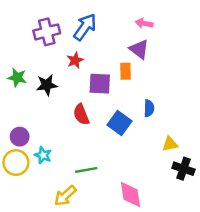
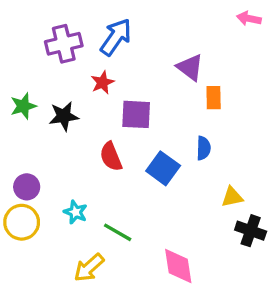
pink arrow: (144, 23) -> (249, 19), moved
orange rectangle: (126, 71) -> (214, 98), moved
green star: (17, 78) -> (23, 106), turned -30
cyan star: (43, 155) -> (76, 212), moved
green line: (86, 170) -> (118, 232), turned 40

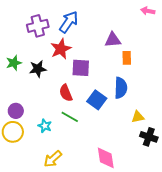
purple triangle: (190, 67) -> (113, 40), turned -42
red star: (102, 82) -> (61, 49), size x1.5
blue semicircle: (203, 148) -> (121, 88), size x1.5
green line: (118, 232) -> (70, 117), moved

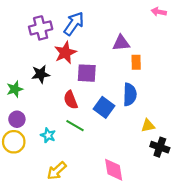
green star: (14, 63) -> (15, 89), moved

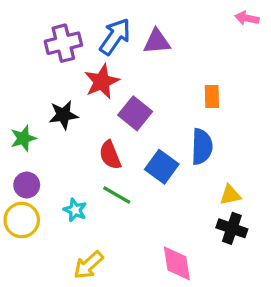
purple triangle: (121, 43) -> (157, 42), moved
purple square: (87, 73) -> (135, 113), turned 36
black cross: (160, 147) -> (232, 228), moved

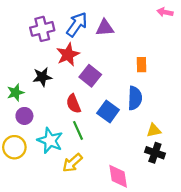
purple circle: (27, 185) -> (24, 116), moved
green line: (117, 195) -> (78, 130), turned 36
cyan star: (75, 210) -> (50, 140), size x1.6
yellow arrow: (88, 265) -> (72, 163), moved

